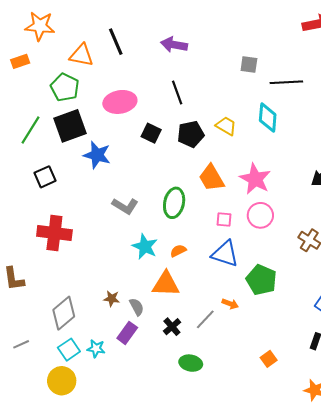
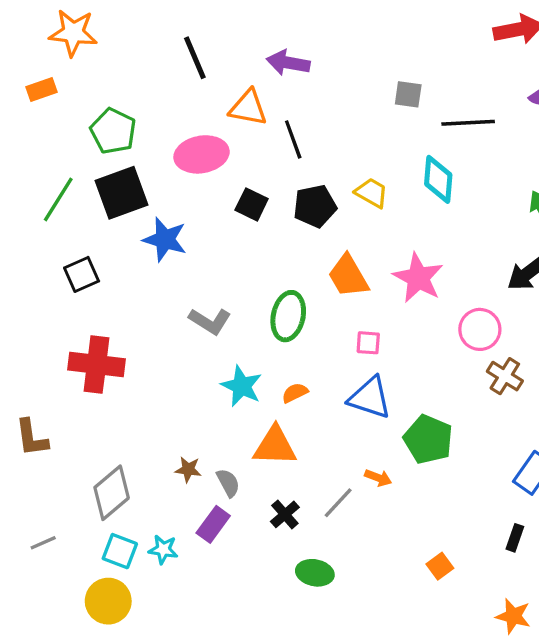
orange triangle: (81, 55) -> (248, 108), moved
pink circle: (260, 215) -> (480, 329), moved
cyan square: (69, 350) -> (120, 551), turned -35

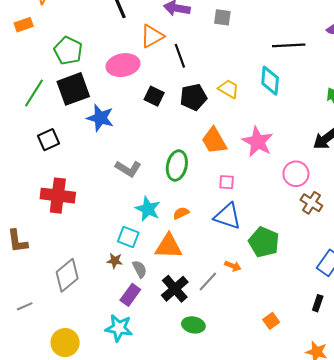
gray square: (408, 94) -> (222, 17), moved
orange triangle: (248, 108) -> (152, 36), turned -40
black cross: (285, 514) -> (175, 289), size x1.5
cyan star: (163, 549) -> (119, 328), moved, size x1.5
cyan square: (120, 551) -> (128, 237), moved

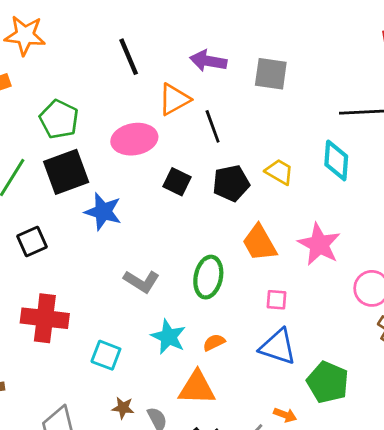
gray square: (222, 17) -> (271, 74), size x1.4
cyan square: (128, 237) -> (106, 355), moved

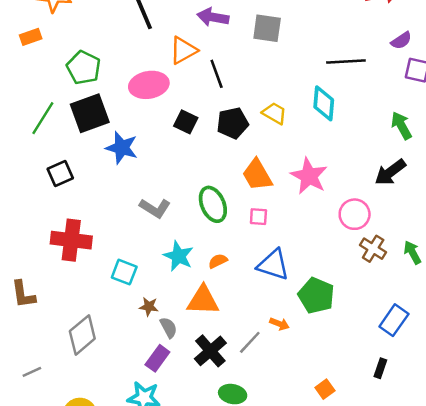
green ellipse: (208, 277) -> (213, 204), turned -36
pink square: (277, 300) -> (258, 217), moved
brown star: (123, 408) -> (149, 307), moved

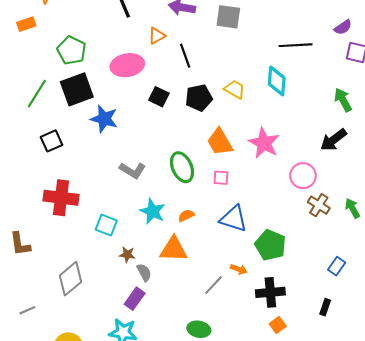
orange triangle: (183, 50) -> (157, 36), size x0.7
blue rectangle: (394, 320) -> (337, 266), size x0.7
black cross: (210, 351) -> (270, 292), moved, turned 36

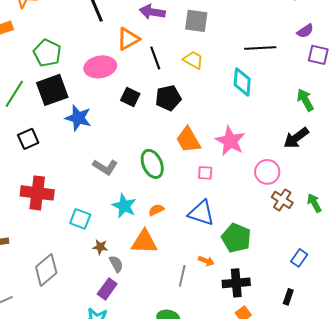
orange triangle: (157, 36) -> (128, 39), size x1.4
yellow trapezoid: (235, 89) -> (193, 60), moved
pink square: (221, 178) -> (205, 173), moved
gray line: (214, 285) -> (182, 276), turned -30

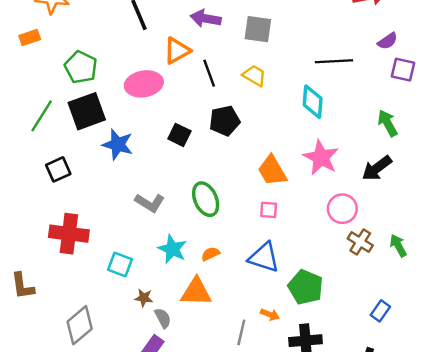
black square: (130, 97) -> (179, 135), moved
orange trapezoid: (188, 140) -> (272, 171), moved
pink star: (230, 141) -> (321, 158), moved

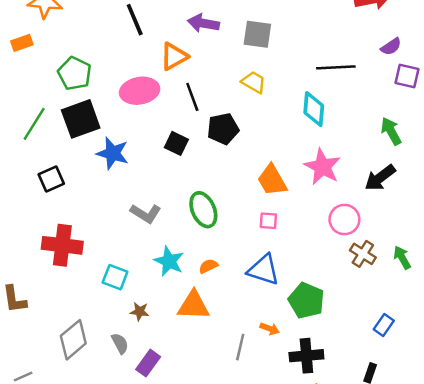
black line: (209, 73) -> (192, 97), moved
gray semicircle: (163, 318) -> (120, 343), moved

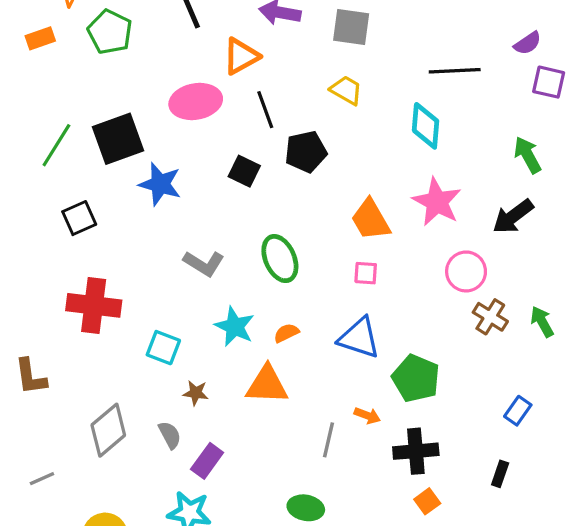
green pentagon: (75, 74) -> (110, 32), moved

